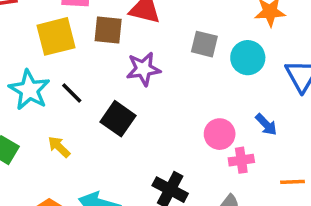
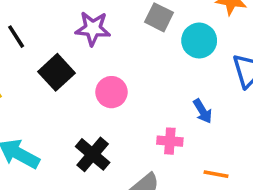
pink circle: (220, 134) -> (111, 92), moved

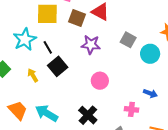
black square: (56, 72) -> (58, 66), moved
blue arrow: (203, 111) -> (150, 93), turned -40

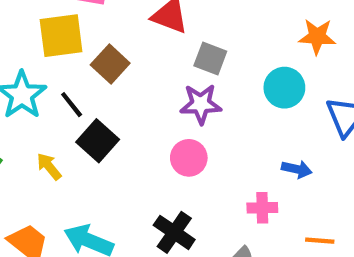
brown square: (77, 18) -> (110, 64), moved, turned 30
gray square: (128, 40) -> (210, 58), moved
purple star: (91, 45) -> (201, 104), moved

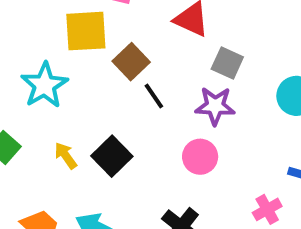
black line: (72, 105) -> (154, 96), moved
black square: (98, 141) -> (112, 156), moved
pink cross: (262, 208) -> (267, 209), turned -32

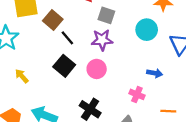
black square: (112, 156) -> (64, 66), moved
pink cross: (267, 209) -> (137, 94), turned -32

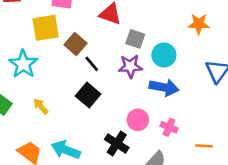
cyan circle: (147, 30) -> (164, 55), moved
pink circle: (97, 69) -> (138, 120), moved
blue arrow: (155, 73) -> (164, 87), moved, size x1.6

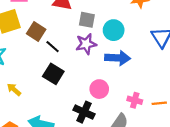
pink cross: (169, 127) -> (135, 100), moved

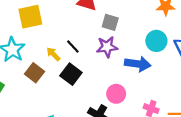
cyan circle: (114, 30) -> (156, 41), moved
brown square: (36, 32) -> (34, 73), moved
yellow arrow: (14, 89) -> (53, 54), moved

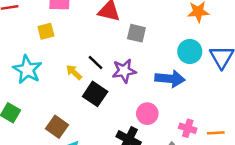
yellow square: (30, 17) -> (46, 31), size x0.6
purple star: (107, 47) -> (124, 71), moved
brown square: (34, 73) -> (57, 127), moved

